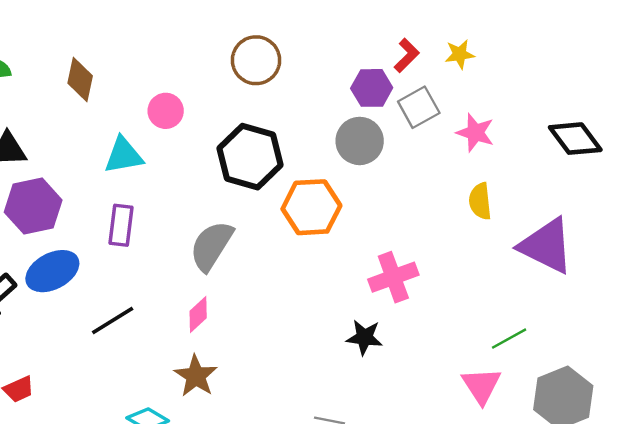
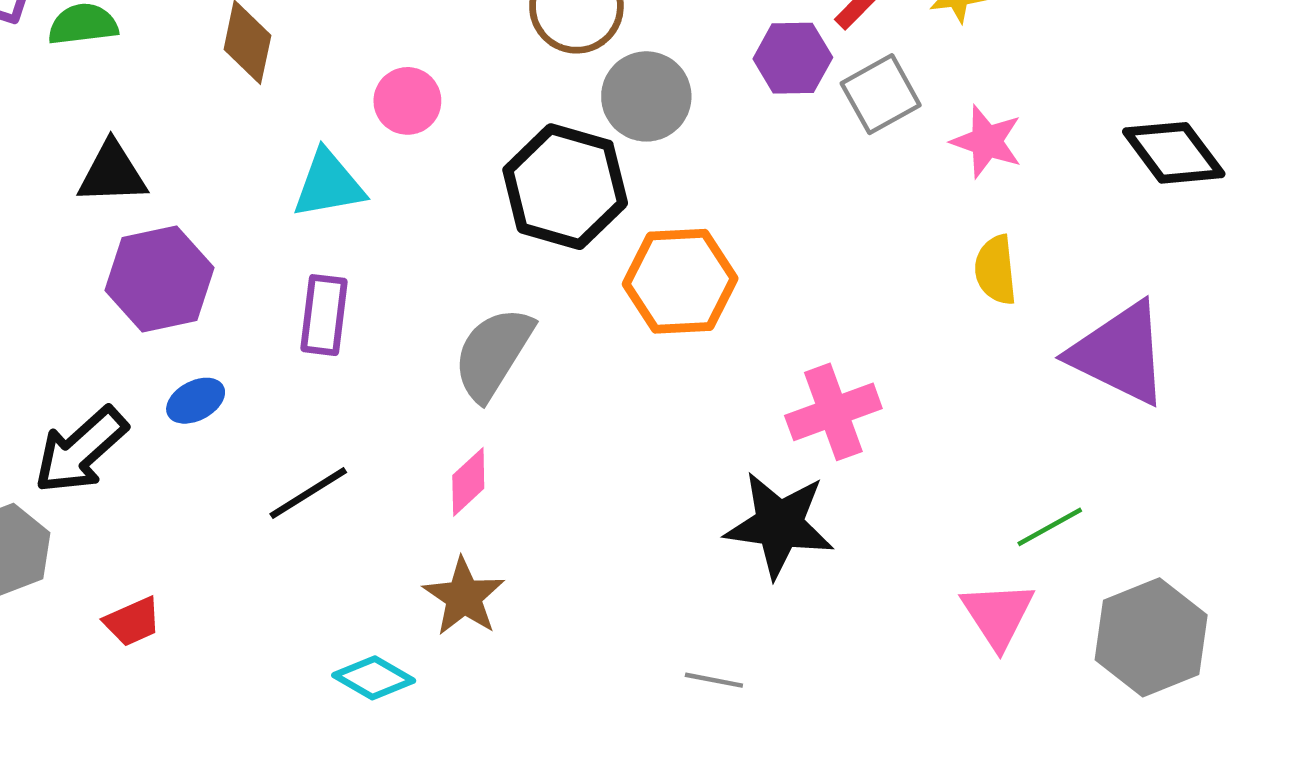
gray circle: (360, 141) -> (646, 96), moved
blue ellipse: (52, 271) -> (196, 401), size x0.6
black star: (364, 337) -> (779, 525), size x1.6

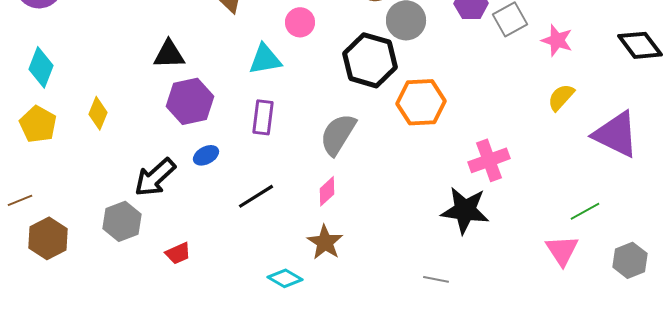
yellow semicircle: (996, 270) -> (561, 97), turned 48
gray hexagon: (1151, 637) -> (630, 260), size x0.7

